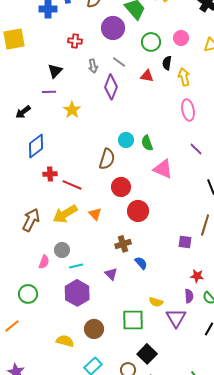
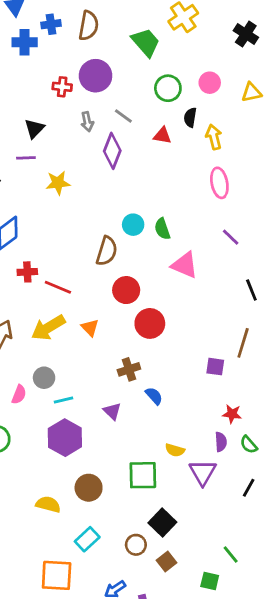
purple circle: (113, 28) -> (96, 76), moved
yellow star: (72, 110) -> (58, 183), turned 30

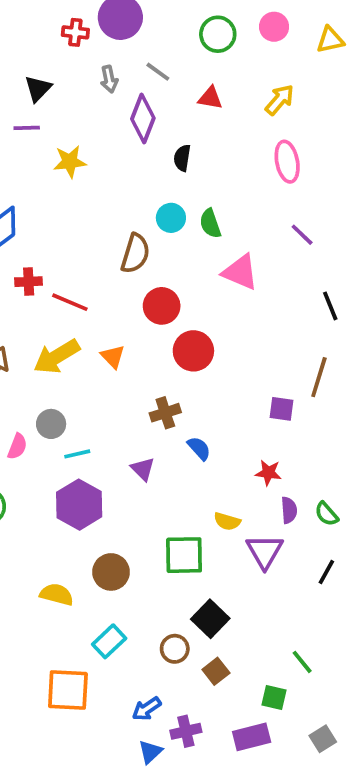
black semicircle: (190, 117) -> (182, 158), moved
yellow arrow: (214, 137) -> (280, 100), turned 55
red star: (232, 414) -> (268, 473), moved

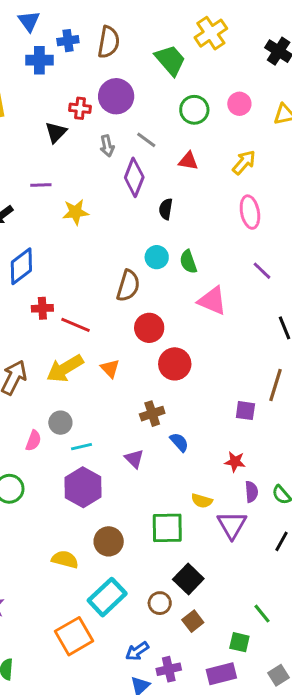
black triangle: (38, 89) -> (56, 132), moved
cyan rectangle: (109, 641) -> (107, 597), size x1.4
orange square: (68, 690) -> (74, 636), turned -33

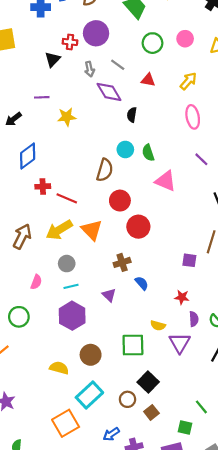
purple diamond: (134, 177) -> (109, 92), turned -52
orange triangle: (110, 368) -> (92, 230), size x1.5
gray circle: (60, 423) -> (67, 264), moved

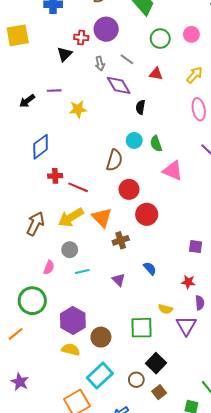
black arrow: (13, 119) -> (27, 101), moved
brown cross: (122, 262) -> (121, 240), moved
gray circle: (67, 264) -> (70, 250), moved
purple hexagon: (72, 316) -> (73, 320), moved
green circle: (19, 317) -> (32, 301), size x1.4

